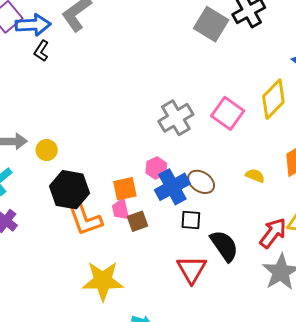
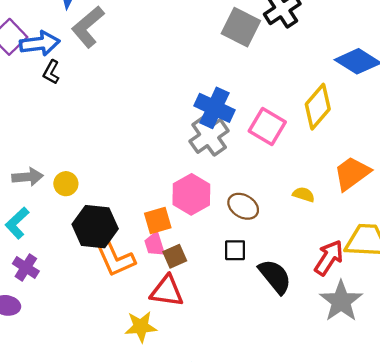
pink hexagon: (156, 168) -> (191, 194), size x1.6
blue cross: (172, 187) -> (215, 108), moved, turned -32
red triangle: (192, 269) -> (167, 291), moved, turned -48
yellow star: (103, 281) -> (141, 327), size x0.7

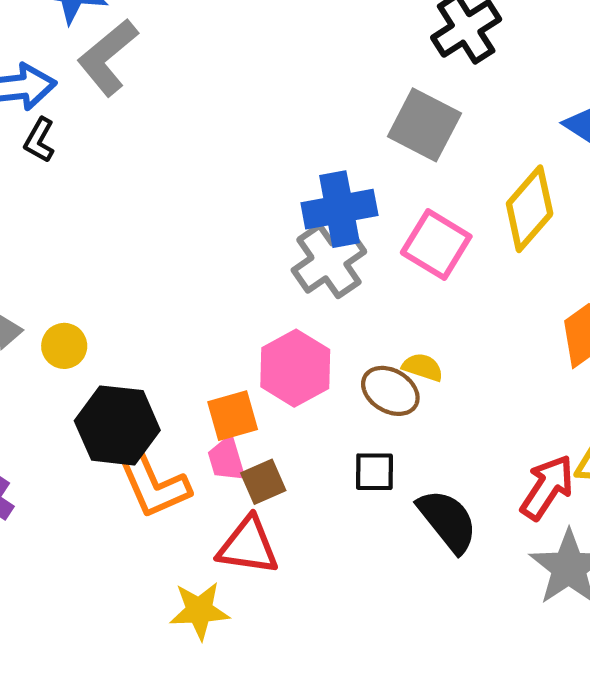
gray square: (241, 27) -> (424, 125), moved
blue cross: (215, 108) -> (339, 209), turned -36
yellow semicircle: (304, 195) -> (423, 367), moved

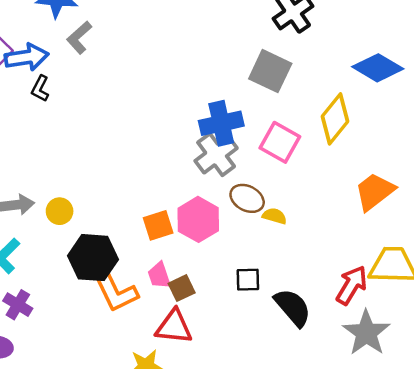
gray L-shape: (108, 57) -> (79, 38), size x0.7
brown ellipse: (390, 391) -> (247, 198), moved
orange square: (233, 416) -> (158, 225), moved

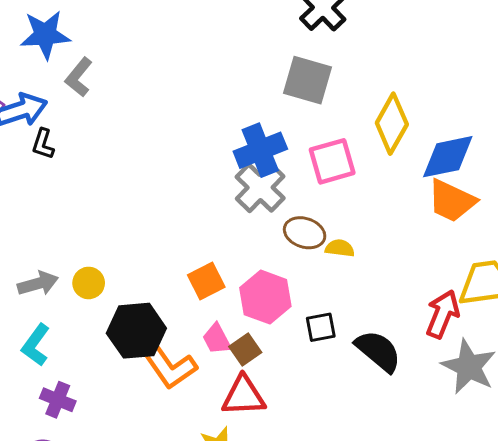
blue diamond: (378, 68) -> (448, 157), moved, turned -33
pink square: (280, 142) -> (332, 161), turned -36
orange trapezoid: (375, 192) -> (452, 201), turned -108
pink hexagon: (198, 219) -> (265, 297), moved

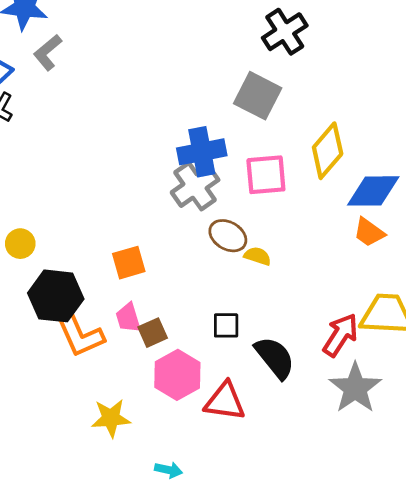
orange trapezoid: (452, 201) -> (369, 232), size x0.7
pink hexagon: (265, 297) -> (177, 375), moved
red triangle: (244, 396) -> (225, 401), moved

